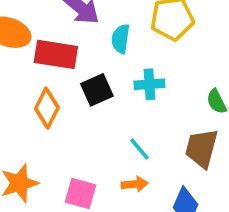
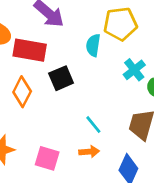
cyan semicircle: (121, 39) -> (93, 45), moved
cyan cross: (149, 84) -> (134, 70), moved, turned -35

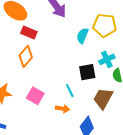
red rectangle: (30, 50) -> (29, 32), moved, size x0.7
black square: (61, 78) -> (87, 72), moved
pink square: (47, 158) -> (35, 96), moved

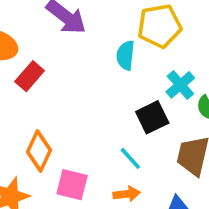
red rectangle: (29, 32) -> (30, 76), turned -56
orange diamond: (26, 56) -> (39, 151), moved

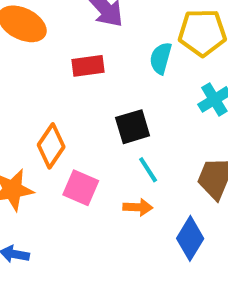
red rectangle: (30, 76) -> (88, 66), moved, turned 32
black square: (152, 117) -> (133, 127), moved

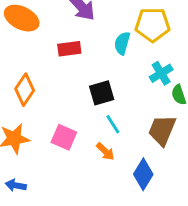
orange diamond: (51, 146) -> (25, 90), moved
orange arrow: (138, 207) -> (105, 151), turned 42

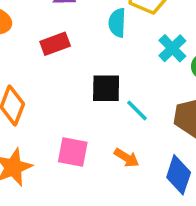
black square: (102, 93) -> (106, 88), turned 30
cyan line: (113, 124) -> (137, 111), moved

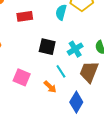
cyan cross: (172, 48) -> (75, 49), moved
cyan line: (137, 111) -> (61, 71), moved

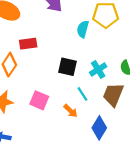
red rectangle: (25, 16) -> (28, 44), moved

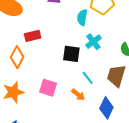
cyan cross: (98, 70) -> (93, 42), moved

